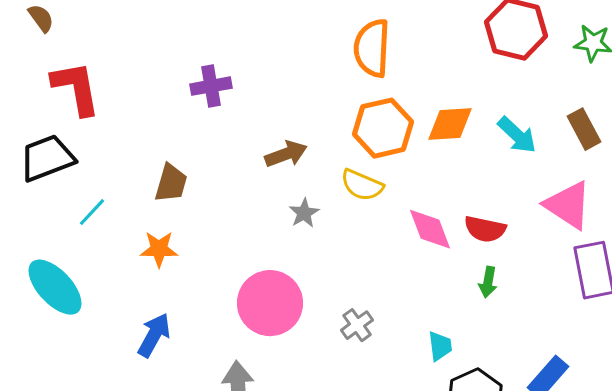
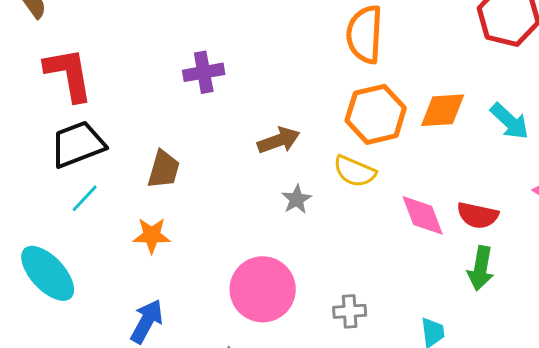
black trapezoid: (47, 158) -> (78, 144), moved
green arrow: (488, 282) -> (481, 268), size x1.4
gray cross: (357, 325) -> (350, 311), turned 32

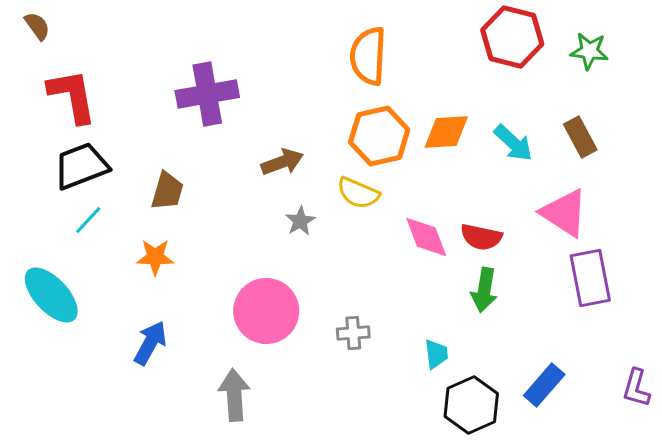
purple cross: (204, 72) -> (207, 94), size x1.5

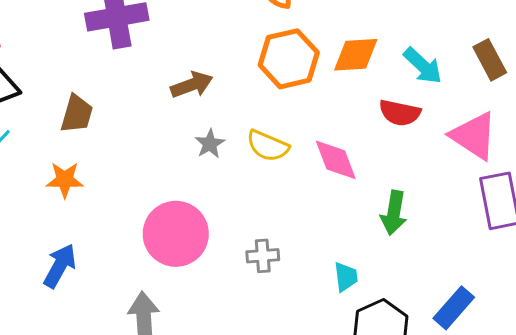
yellow semicircle: (358, 193) -> (268, 146), moved
red semicircle: (481, 237) -> (400, 113), moved

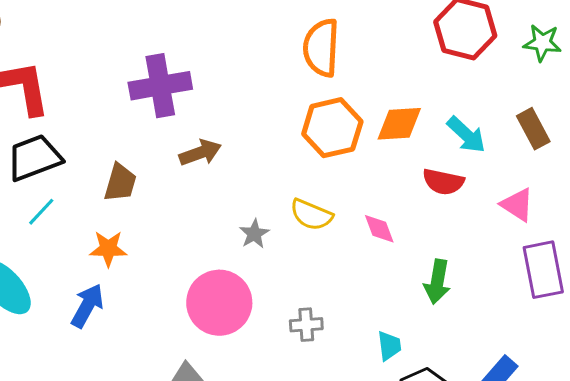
brown arrow: (192, 85) -> (200, 153), moved
pink triangle: (474, 136) -> (517, 205), size x0.7
gray star: (210, 144) -> (254, 234), moved
pink diamond: (336, 160) -> (379, 229), size x0.7
blue arrow: (60, 266) -> (87, 306), moved

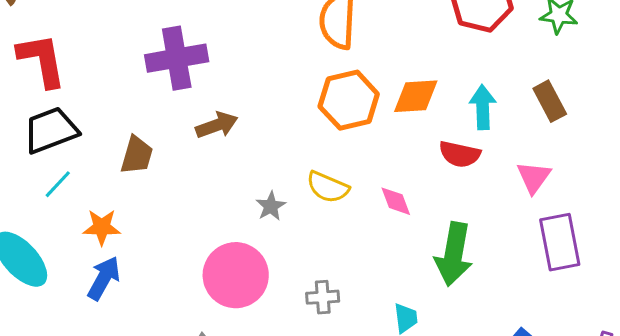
cyan arrow: (466, 135) -> (483, 107), turned -135
pink triangle: (517, 205) -> (534, 177), turned 33
orange star: (108, 249) -> (102, 227), moved
green arrow: (437, 282) -> (454, 254), size x1.4

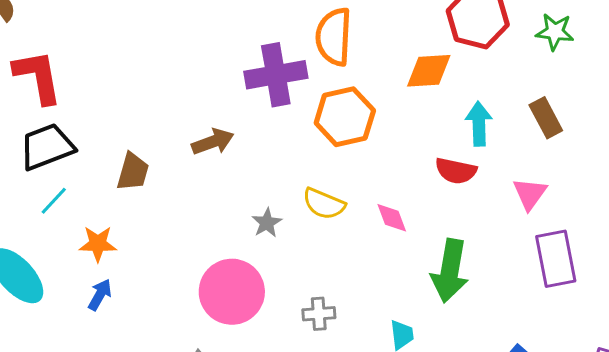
purple cross: (177, 58) -> (276, 75), moved
orange diamond: (416, 96) -> (429, 71), moved
blue arrow: (104, 278) -> (100, 295), size x0.7

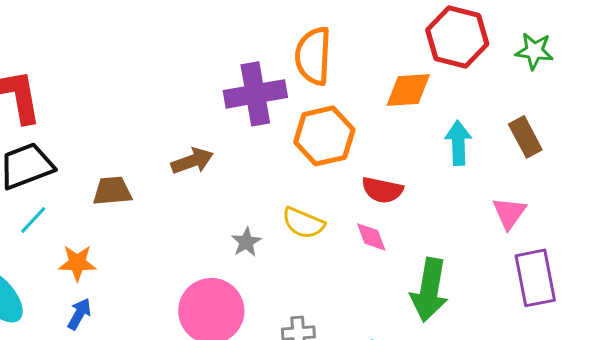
red semicircle: (456, 171) -> (382, 190), moved
brown trapezoid: (133, 172) -> (112, 191), turned -111

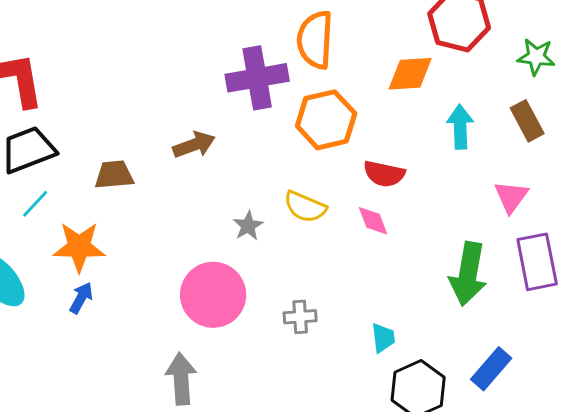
green star: (534, 51) -> (536, 57), moved
orange star: (77, 263) -> (79, 247), size x1.4
green arrow: (429, 290) -> (468, 274), moved

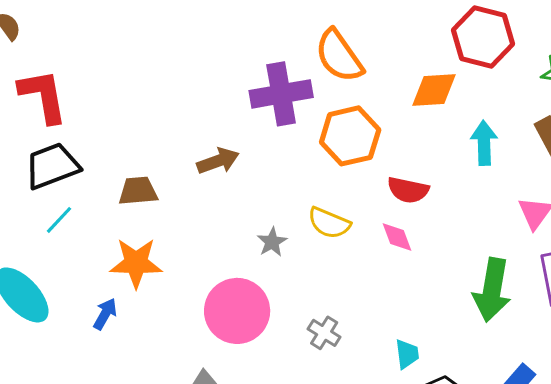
orange semicircle: (315, 40) -> (339, 56), turned -38
orange star: (79, 247) -> (136, 263), moved
gray cross: (300, 317) -> (324, 333), turned 36

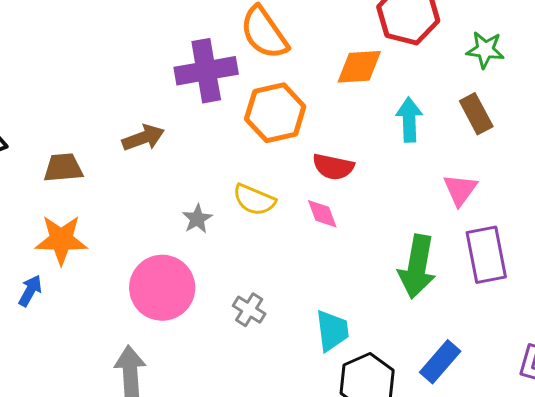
cyan trapezoid: (407, 354) -> (332, 331), size x1.4

